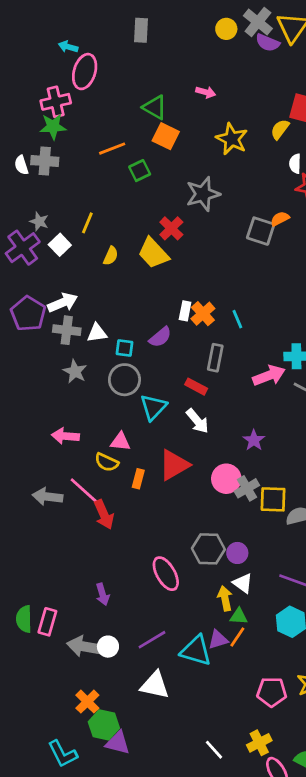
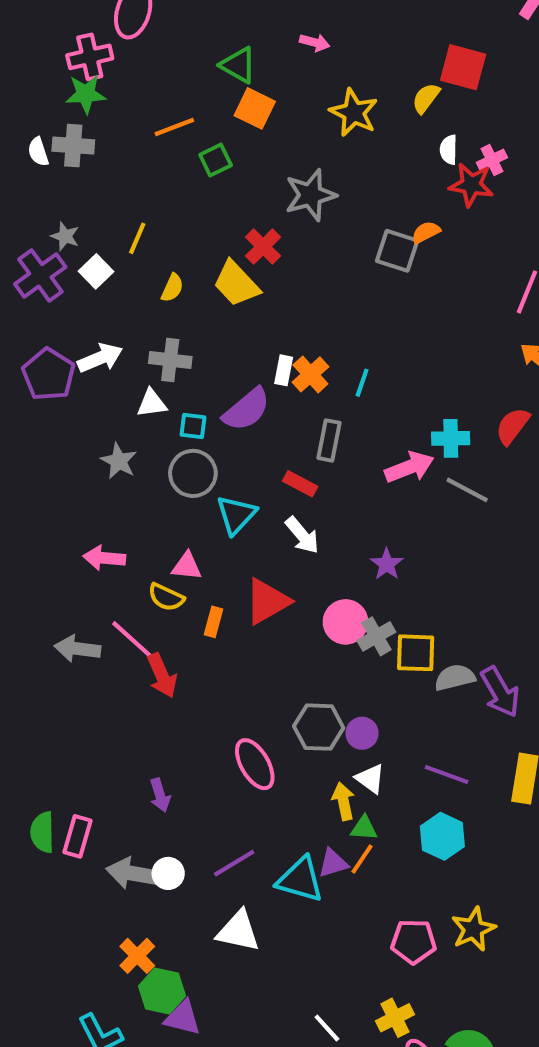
cyan line: (237, 319) -> (362, 383), turned 42
gray cross: (67, 330) -> (170, 360), moved
purple semicircle: (160, 337) -> (247, 409), size x1.4

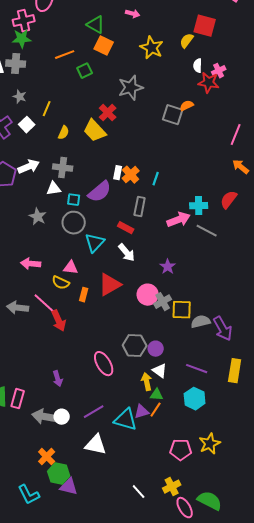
gray star: (65, 236) -> (20, 97), moved

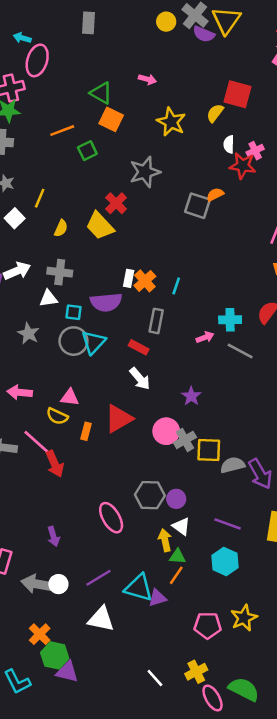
purple semicircle: (100, 192) -> (106, 302), turned 35
pink arrow: (179, 220) -> (205, 337), size x0.6
cyan triangle: (95, 243) -> (94, 342), moved
purple triangle: (142, 412) -> (157, 598), moved

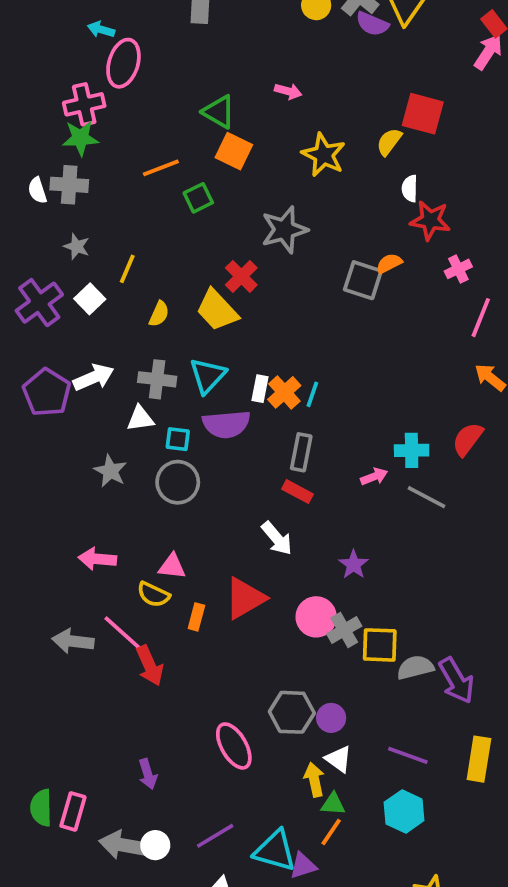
pink cross: (255, 151) -> (458, 269), moved
cyan line: (176, 286) -> (312, 394), moved
cyan triangle: (94, 342) -> (208, 376), moved
red rectangle: (139, 347) -> (297, 492), moved

